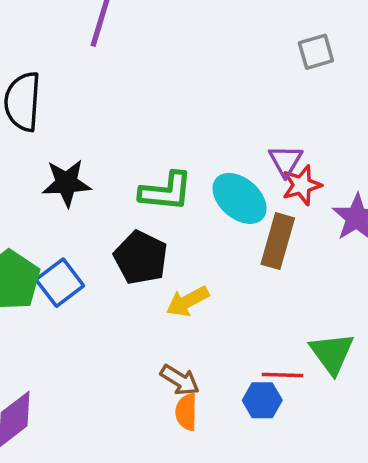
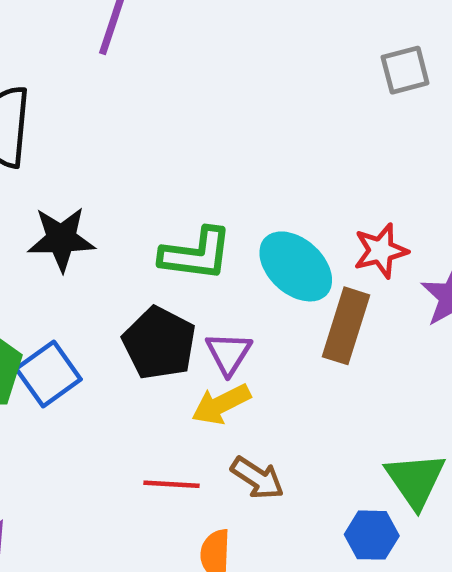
purple triangle: (286, 161) -> (229, 353), moved
red line: (283, 375) -> (171, 484), moved
brown arrow: (180, 380) -> (257, 478), moved
blue hexagon: (262, 400) -> (372, 535), moved

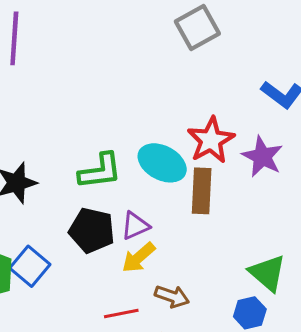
gray square: (405, 70) -> (197, 28), size x1.4
red star: (381, 251) -> (211, 140), size x1.4
purple triangle: (229, 353) -> (135, 226), turned 48

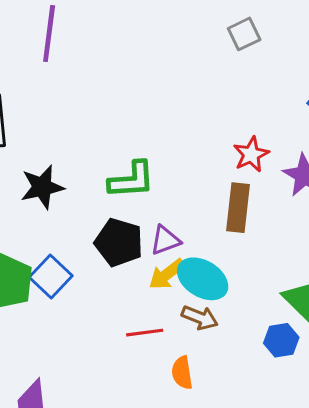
gray square: (197, 28) -> (244, 34), size x0.7
red star: (211, 140) -> (251, 154), size x0.7
cyan ellipse: (162, 163) -> (203, 279), moved

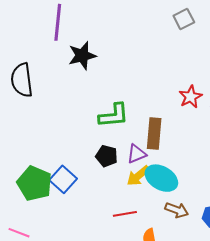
black star: (42, 187) -> (82, 56), moved
brown rectangle: (238, 208) -> (154, 134), moved
black pentagon: (119, 242) -> (107, 156), size x0.7
brown arrow: (200, 318) -> (177, 210), moved

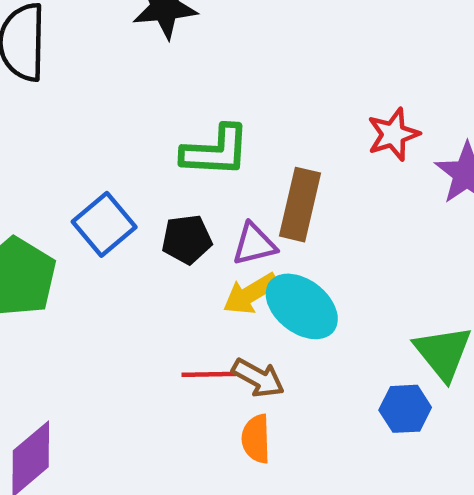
black pentagon: (107, 156) -> (187, 239), turned -30
blue square: (63, 179) -> (104, 224), moved
brown arrow: (177, 210) -> (258, 378), moved

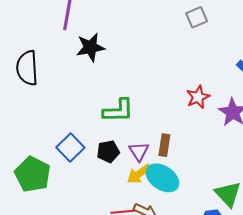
brown rectangle: (300, 205) -> (164, 145), moved, size x0.7
purple triangle: (254, 244) -> (139, 151), turned -45

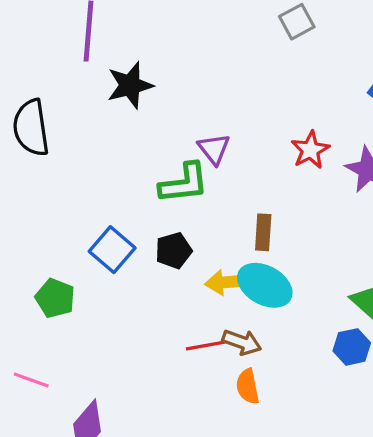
purple triangle: (139, 151) -> (214, 149), moved
green pentagon: (33, 174) -> (55, 298), size x0.7
yellow arrow: (139, 174) -> (226, 282), turned 35

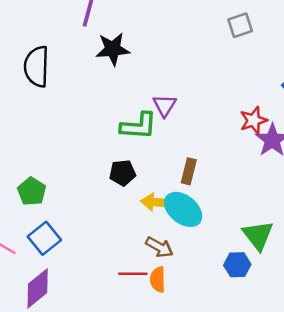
red star: (310, 150) -> (254, 120), moved
blue square: (112, 250) -> (44, 238), moved
red line: (206, 346) -> (133, 274), moved

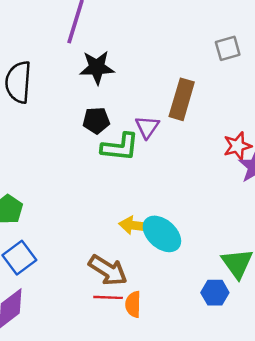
brown rectangle: (189, 171) -> (182, 99), moved, size x1.5
black pentagon: (122, 173) -> (96, 120), moved
brown arrow: (159, 247) -> (108, 270), moved, size x1.4

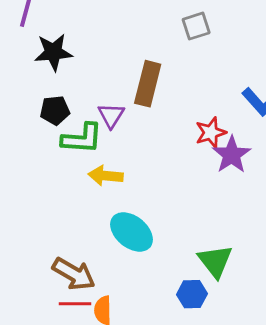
yellow arrow: (135, 225) -> (106, 176), moved

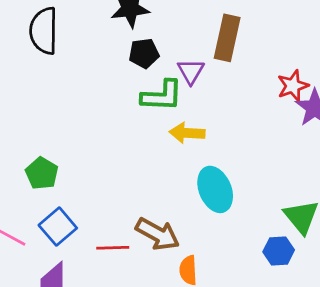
black pentagon: (55, 110) -> (144, 53), moved
cyan ellipse: (132, 232) -> (215, 189), turned 30
red line: (75, 304) -> (113, 248), moved

